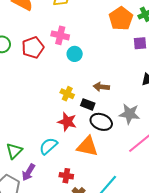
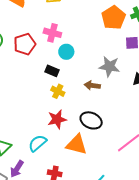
black rectangle: (88, 104) -> (52, 71), moved
gray star: (130, 114) -> (109, 66), moved
red star: (67, 122) -> (57, 119), turned -30

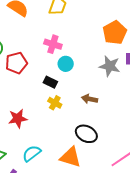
red pentagon: (25, 44) -> (16, 63), moved
gray star: (109, 66) -> (110, 66), moved
red star: (57, 119) -> (18, 118), moved

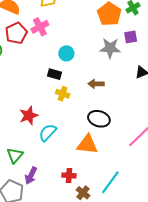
pink cross: (53, 44) -> (40, 27), moved, turned -36
red pentagon: (16, 63) -> (16, 33), moved
cyan semicircle: (32, 153) -> (48, 133), moved

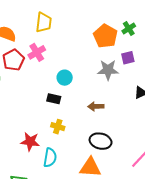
yellow cross: (63, 94) -> (58, 127), moved
red star: (29, 116) -> (30, 142), turned 30
cyan semicircle: (48, 133) -> (50, 158), turned 150

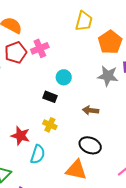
yellow trapezoid: (44, 22) -> (84, 21), moved

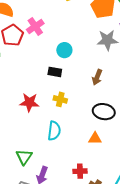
brown arrow: (90, 110) -> (97, 77), turned -63
red star: (20, 136) -> (29, 102), moved
orange triangle: (76, 170) -> (95, 138), size x0.6

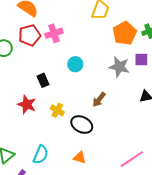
black rectangle: (55, 72) -> (43, 80), moved, turned 40
black ellipse: (104, 112) -> (82, 125), moved
cyan semicircle: (54, 131) -> (41, 155), moved

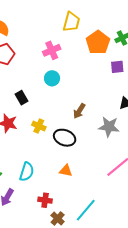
pink cross: (54, 33) -> (52, 50), moved
gray star: (119, 67) -> (109, 127), moved

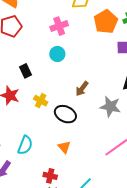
orange triangle: (66, 171) -> (64, 147), turned 32
red cross: (45, 200) -> (50, 176), moved

